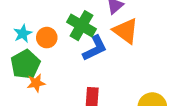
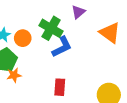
orange triangle: (126, 31) -> (110, 33), moved

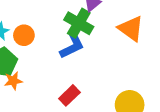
green cross: (51, 28) -> (79, 23), moved
red rectangle: (60, 87) -> (69, 95), turned 42

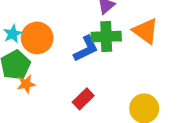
green cross: (79, 23) -> (106, 37), moved, turned -32
orange circle: (24, 35) -> (37, 38), size x1.5

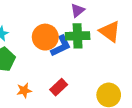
orange circle: (37, 38) -> (45, 37), moved
orange star: (26, 84) -> (24, 90), moved

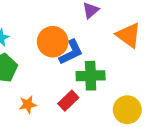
green cross: (78, 36) -> (91, 76), moved

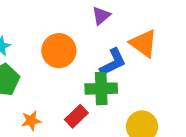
blue L-shape: (71, 52) -> (113, 62), moved

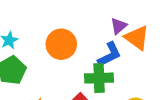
purple triangle: (101, 16) -> (119, 26), moved

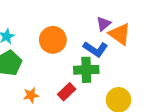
blue L-shape: (109, 55) -> (95, 49), turned 60

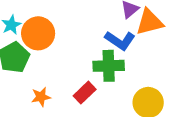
orange triangle: (120, 34) -> (150, 22), turned -50
orange circle: (53, 40) -> (38, 33), moved

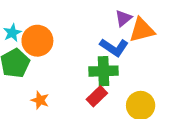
red rectangle: (85, 93) -> (97, 96), moved
orange star: (41, 97) -> (40, 100), turned 30

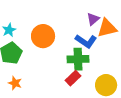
orange circle: (37, 41) -> (43, 36), moved
orange star: (40, 100) -> (15, 83), moved

